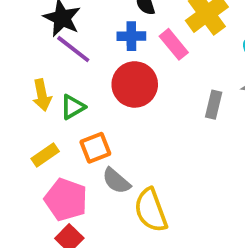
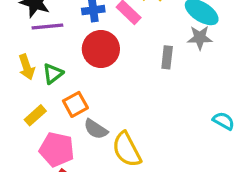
purple line: (73, 49) -> (47, 26), turned -36

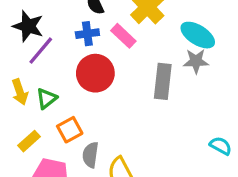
purple line: (47, 26) -> (41, 51), turned -44
gray rectangle: (167, 57) -> (163, 81), size x1.5
gray semicircle: (96, 129) -> (90, 155), turned 65

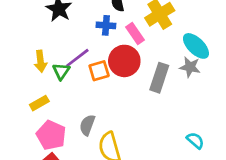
purple line: (41, 51) -> (77, 58), moved
red circle: (95, 73) -> (124, 61), moved
green triangle: (47, 98) -> (61, 71), turned -30
orange square: (70, 130) -> (99, 71), moved

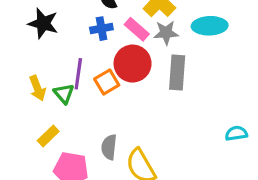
cyan ellipse: (196, 46) -> (210, 26), turned -32
purple line: (77, 58) -> (78, 74), turned -30
gray star: (190, 67) -> (166, 33), moved
cyan semicircle: (195, 140) -> (236, 133), turned -36

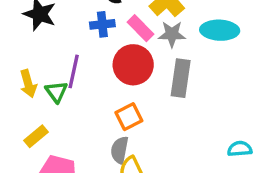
orange square: (107, 82) -> (129, 117), moved
gray semicircle: (109, 147) -> (120, 150), moved

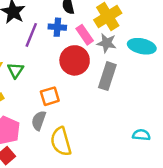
purple line: (74, 71) -> (31, 35), moved
orange square: (129, 117) -> (50, 96), moved
gray semicircle: (120, 150) -> (39, 121), moved

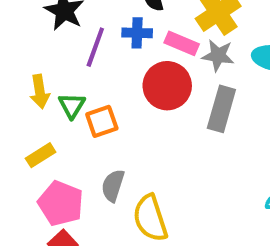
pink rectangle: (85, 35) -> (182, 43), turned -30
orange square: (50, 96) -> (102, 121), moved

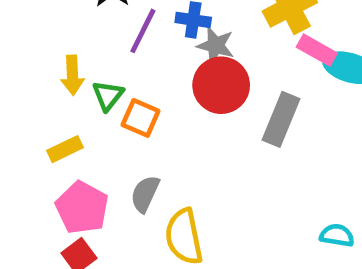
pink rectangle: (182, 43) -> (317, 50), moved
gray star: (218, 55) -> (216, 45), moved
orange square: (102, 121) -> (141, 118), turned 36

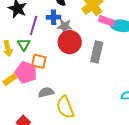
green triangle: (108, 96) -> (24, 44), moved
gray semicircle: (145, 194) -> (46, 92), turned 63
pink pentagon: (82, 208) -> (26, 72), moved

